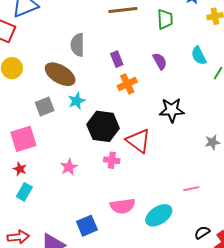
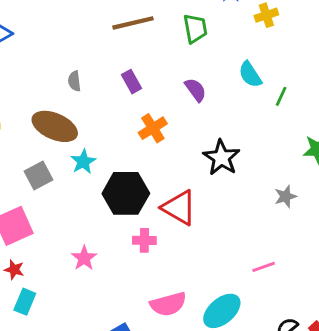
gray semicircle: (77, 45) -> (74, 81), size x0.6
purple rectangle: (117, 59) -> (131, 82), moved
black star: (172, 110) -> (221, 158), turned -30

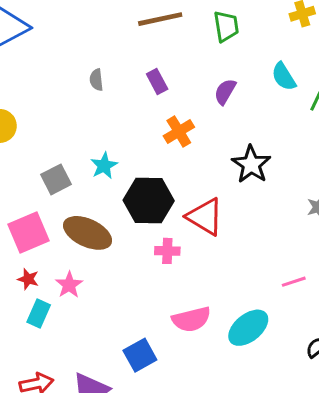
purple semicircle: (195, 90) -> (225, 92), turned -115
brown ellipse: (55, 126) -> (88, 233), moved
pink star: (84, 258) -> (69, 285), moved

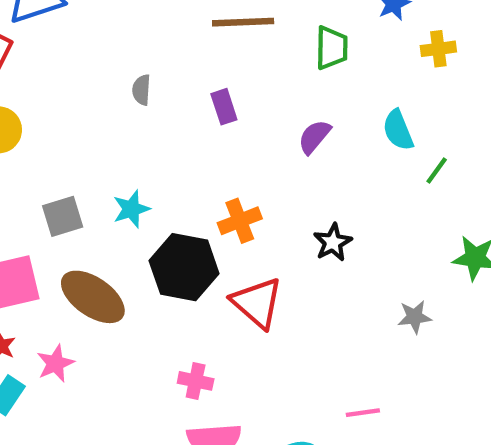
orange cross: (179, 132) -> (240, 221), moved
black star: (251, 164) -> (333, 242), size x0.7
pink cross: (167, 251) -> (196, 381), moved

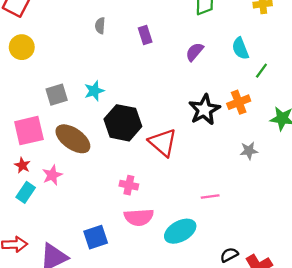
orange cross: (240, 221) -> (239, 102), moved
black star: (333, 242) -> (204, 110), size x1.5
pink line: (363, 413) -> (210, 197), moved

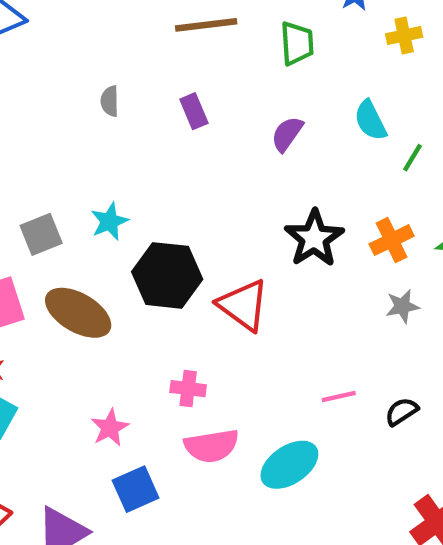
orange cross: (239, 102) -> (392, 240), moved
pink star: (52, 175) -> (110, 428), moved
black semicircle: (229, 255) -> (402, 412), moved

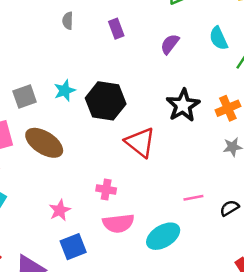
black hexagon: (167, 275) -> (106, 101), moved

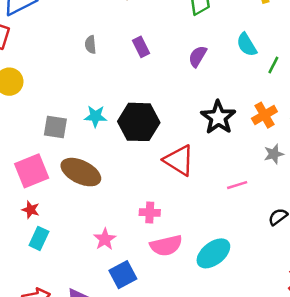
cyan star: (65, 91) -> (96, 116), turned 30
gray square: (25, 96) -> (55, 127), turned 35
pink line: (193, 198) -> (237, 185), moved

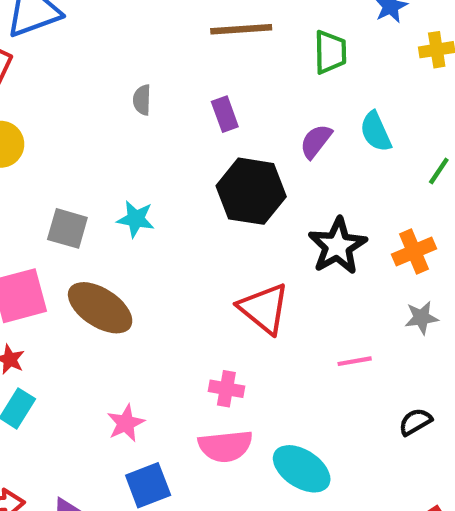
cyan semicircle: (247, 45) -> (376, 132), moved
black hexagon: (139, 122) -> (251, 191), moved
pink cross: (150, 212) -> (226, 389), moved
cyan ellipse: (213, 253) -> (302, 469), turned 64

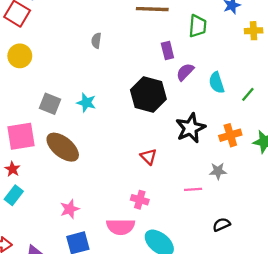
purple rectangle: (225, 114) -> (167, 51), moved
cyan semicircle: (376, 132) -> (217, 83), moved
red triangle: (264, 308) -> (149, 157), size x0.6
gray star: (421, 318) -> (218, 171), moved
pink cross: (226, 389) -> (140, 200), moved

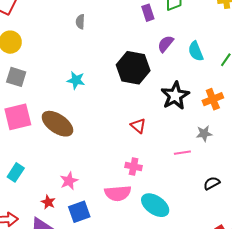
purple rectangle: (167, 51) -> (148, 13), moved
gray square: (50, 104) -> (16, 77), moved
red star: (12, 169) -> (48, 202), moved

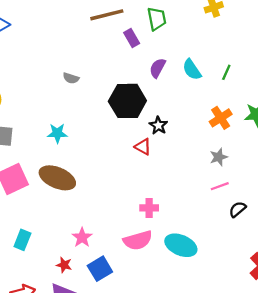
gray semicircle: (80, 22) -> (71, 78), moved, turned -64
cyan star: (76, 80) -> (57, 133), moved
black star: (175, 96) -> (158, 125), moved, size x0.6
red triangle: (138, 126) -> (143, 147), moved
pink line: (182, 153) -> (220, 186), moved

